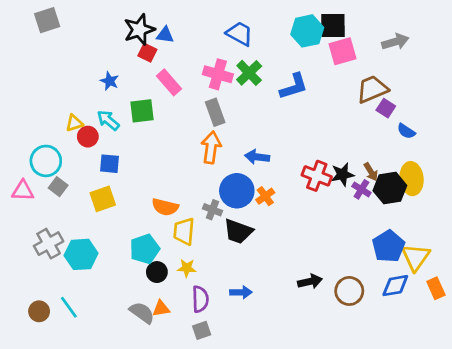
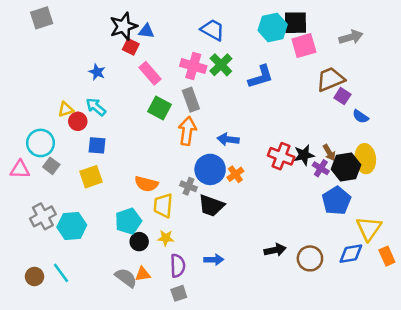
green square: (142, 111) -> (160, 108), moved, turned 35
blue pentagon: (389, 246) -> (336, 201), moved

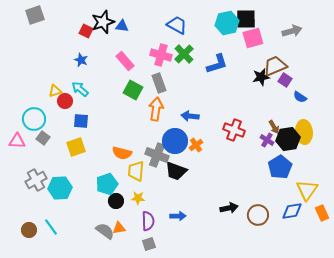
red square: (131, 47) -> (86, 31), moved
black star: (304, 155) -> (261, 77), moved
gray cross: (188, 186) -> (157, 155), size x1.6

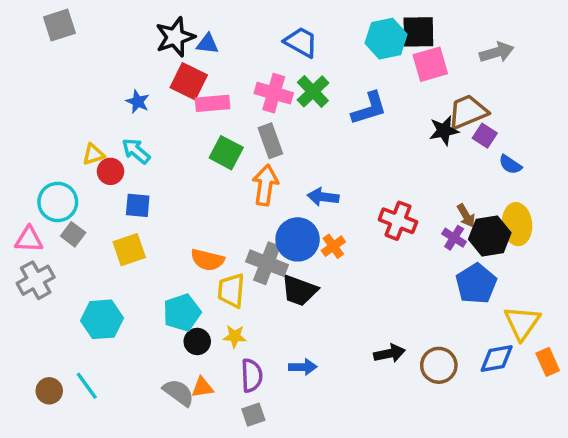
red square: (86, 31) -> (189, 81), moved, size x1.5
pink rectangle: (125, 61) -> (213, 103), turned -54
gray cross: (36, 180) -> (36, 280), moved

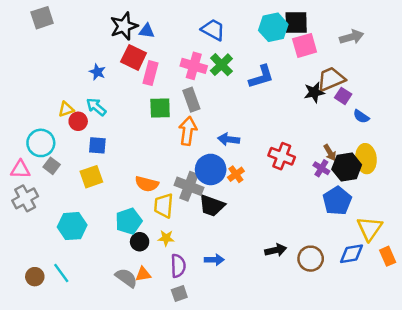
pink rectangle: (213, 103) -> (150, 73), turned -70
green square: (226, 153) -> (160, 108), turned -30

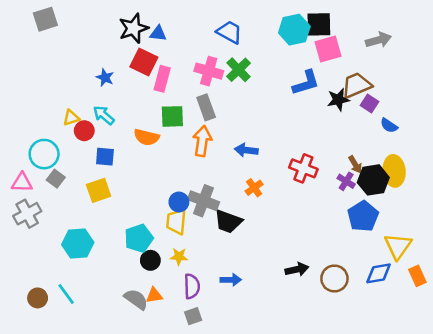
blue L-shape: (261, 77) -> (306, 83), moved
blue circle: (211, 169) -> (179, 202), moved, size x0.6
orange semicircle: (147, 184) -> (146, 137), moved

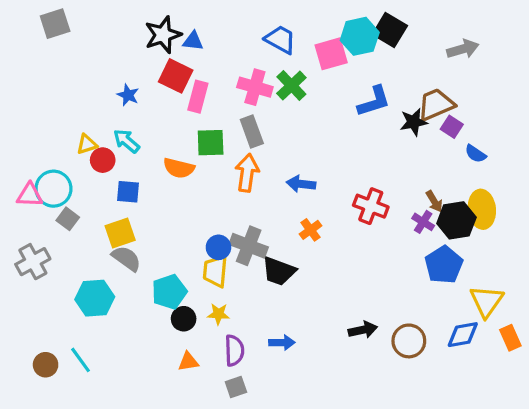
black square: (319, 24) -> (390, 30), turned 32
pink square: (328, 49) -> (331, 54), moved
pink triangle: (22, 183) -> (30, 195), moved
gray semicircle: (136, 299) -> (126, 258), moved

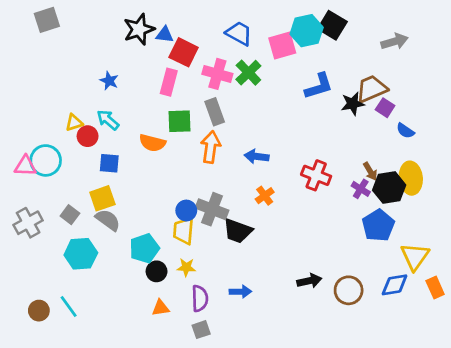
red square: (176, 76) -> (184, 52), moved
gray square: (68, 219) -> (70, 215), moved

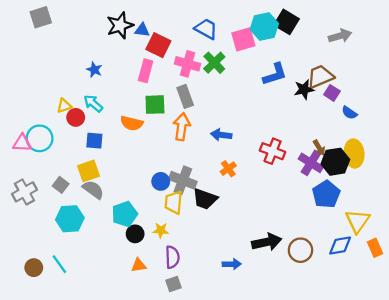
purple cross: (361, 189) -> (311, 163), size x1.5
yellow trapezoid: (184, 231) -> (174, 202), moved
black arrow: (309, 281) -> (267, 242), size x1.4
blue arrow: (240, 292) -> (232, 264), moved

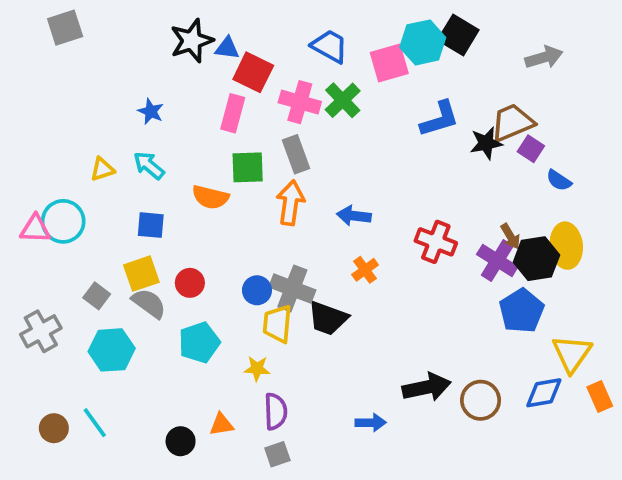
red circle: (76, 117) -> (190, 283), moved
gray cross: (24, 192) -> (41, 331), moved
black circle: (135, 234) -> (181, 441), moved

